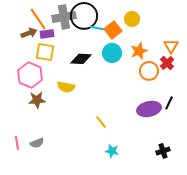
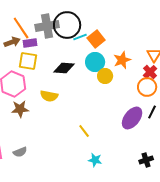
yellow circle: (132, 19) -> (105, 76), moved
cyan line: (97, 28) -> (80, 37), turned -32
orange circle: (149, 71) -> (147, 87), moved
purple ellipse: (149, 109) -> (132, 118), turned -40

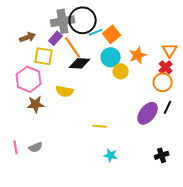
orange line: (21, 28) -> (73, 47), moved
purple rectangle: (30, 43) -> (56, 38), moved, turned -40
yellow line: (84, 131) -> (100, 126), turned -48

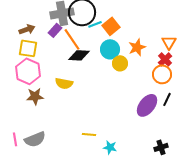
yellow square: (44, 56) -> (28, 48), moved
yellow line: (100, 126) -> (89, 134), moved
gray semicircle: (36, 147) -> (35, 139), size x1.5

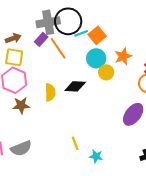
black diamond: (79, 55) -> (75, 86), moved
yellow semicircle: (64, 83) -> (50, 92), turned -102
yellow line: (89, 134) -> (75, 143), turned 64

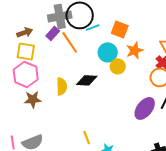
orange square: (97, 35) -> (120, 29), moved, turned -30

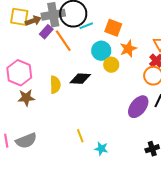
brown arrow: (25, 32) -> (33, 21), moved
yellow square: (26, 51) -> (19, 17), moved

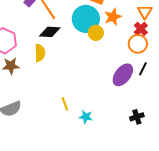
cyan circle: (101, 51) -> (86, 19), size x1.4
black diamond: (80, 79) -> (50, 32), moved

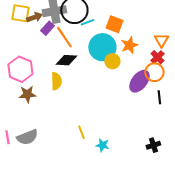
black line: (143, 69) -> (159, 97), turned -32
purple ellipse: (123, 75) -> (139, 81), moved

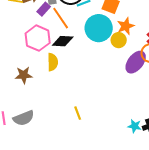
yellow circle: (112, 61) -> (119, 40), moved
pink hexagon: (20, 69) -> (38, 38), moved
cyan star: (102, 145) -> (135, 126), moved

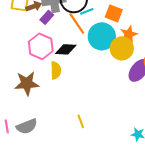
orange line: (61, 18) -> (77, 23), moved
yellow circle: (119, 40) -> (122, 48), size x1.5
brown star: (24, 75) -> (27, 83), size x1.4

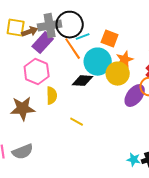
purple rectangle: (47, 17) -> (43, 43), size x1.5
black diamond: (66, 49) -> (83, 81), moved
yellow line: (81, 121) -> (77, 122), moved, turned -40

